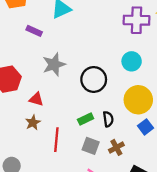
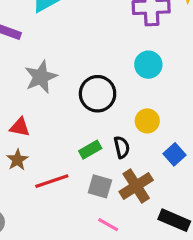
yellow circle: (138, 100) -> (147, 121), moved, size x0.6
red line: (56, 140) -> (52, 181), turned 70
brown cross: (116, 147) -> (136, 186), size x1.5

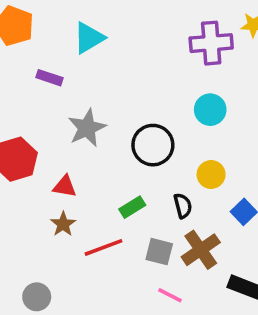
green rectangle: (90, 150) -> (132, 207), moved

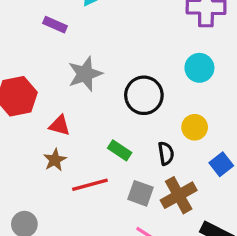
green rectangle: (132, 207) -> (120, 150), turned 60

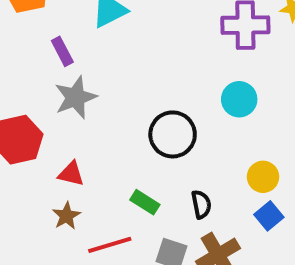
purple rectangle: (55, 25) -> (62, 51), turned 40
gray star: (85, 74) -> (75, 97), moved
yellow circle: (195, 127) -> (263, 177), moved

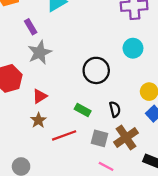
red triangle: (71, 174) -> (40, 96), turned -42

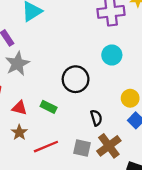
red triangle: (40, 96) -> (19, 108), turned 49
green rectangle: (83, 110) -> (49, 107), moved

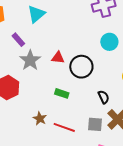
red triangle: (19, 108) -> (58, 58), moved
red line: (46, 147) -> (64, 127), turned 50

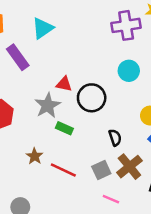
purple rectangle: (18, 40) -> (18, 57), size x1.5
gray star: (30, 60) -> (48, 105), moved
gray square: (95, 124) -> (101, 170), turned -35

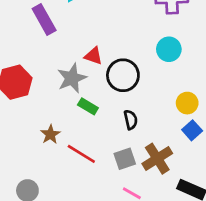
black semicircle: (115, 138) -> (131, 120), moved

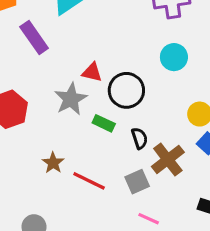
green rectangle: (88, 106) -> (104, 123), moved
brown cross: (157, 159) -> (168, 159), moved

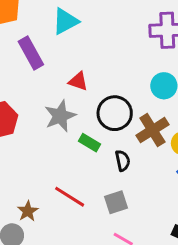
red triangle: (92, 72) -> (78, 81), moved
brown cross: (168, 159) -> (152, 130), moved
brown star: (53, 163) -> (28, 211), moved

